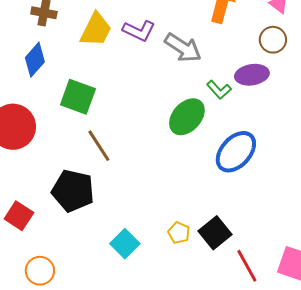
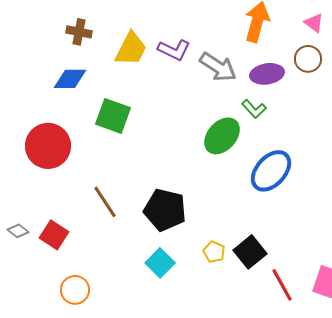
blue diamond: (35, 60) -> (70, 79), turned 48
purple ellipse: (252, 75) -> (267, 74), moved
brown line: (99, 146) -> (105, 202), moved
black pentagon: (73, 191) -> (165, 210), moved

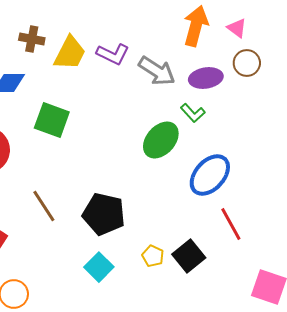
pink triangle: (314, 23) -> (237, 28), moved
brown cross: (79, 32) -> (32, 39), moved
red line: (282, 285) -> (231, 224), moved

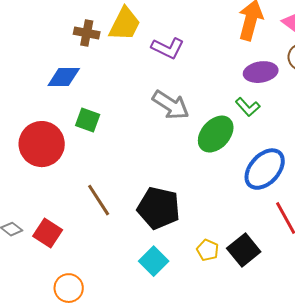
yellow trapezoid: (70, 53) -> (125, 24), moved
gray arrow: (157, 71) -> (171, 105), moved
green square: (52, 120) -> (88, 120), moved, size x0.7

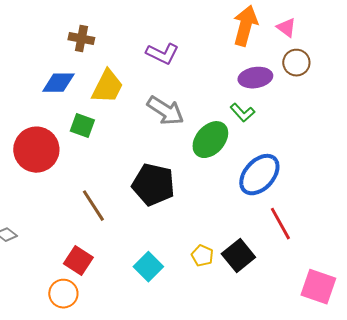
yellow trapezoid: (125, 24) -> (107, 87), moved
black pentagon: (159, 208) -> (153, 185), moved
red square: (48, 233) -> (78, 261), moved

